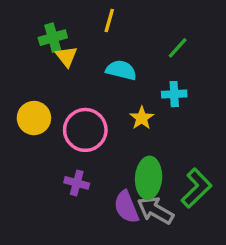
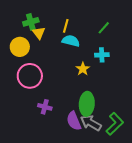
yellow line: (109, 21) -> (66, 26), moved
yellow circle: (34, 118) -> (20, 47), moved
pink circle: (85, 130) -> (30, 76), moved
green L-shape: (196, 188) -> (115, 124), moved

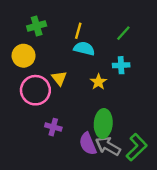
yellow triangle: (39, 33) -> (59, 78), moved

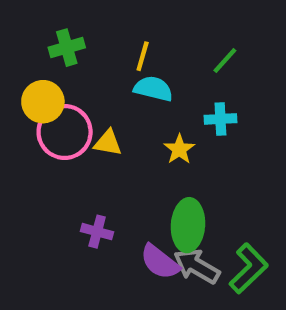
yellow triangle: (59, 78) -> (108, 143), turned -42
pink circle: (35, 90) -> (65, 132), moved
purple semicircle: (88, 144) -> (160, 262), turned -30

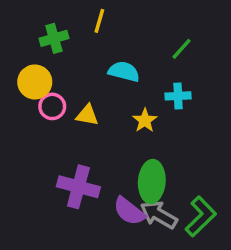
yellow line: (143, 56) -> (99, 21), moved
pink circle: (65, 132) -> (52, 106), size x0.6
purple cross: (97, 232) -> (78, 187), size x1.6

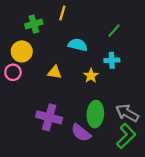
pink circle: (52, 106) -> (13, 72), moved
gray arrow: (159, 215) -> (127, 113), moved

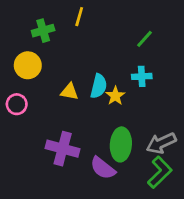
cyan semicircle: (78, 45) -> (99, 86), moved, turned 90
pink circle: (13, 72) -> (17, 104), moved
gray arrow: (127, 113) -> (161, 143), turned -55

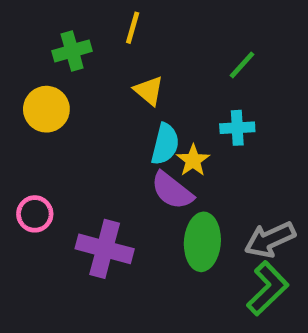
yellow triangle: (69, 92) -> (149, 91), moved, turned 30
pink circle: (17, 104) -> (35, 214), moved
purple semicircle: (103, 168) -> (172, 191), moved

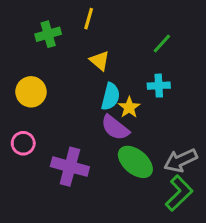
yellow circle: (46, 109) -> (31, 92), moved
green ellipse: (202, 242) -> (135, 162), turned -54

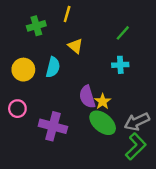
cyan semicircle: (110, 96) -> (53, 67), moved
yellow star: (129, 107) -> (103, 101), moved
purple semicircle: (115, 128) -> (87, 97), turned 35

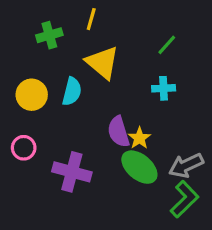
yellow triangle: (75, 46) -> (102, 63), size x1.6

